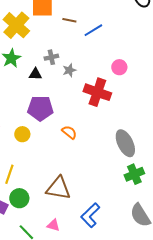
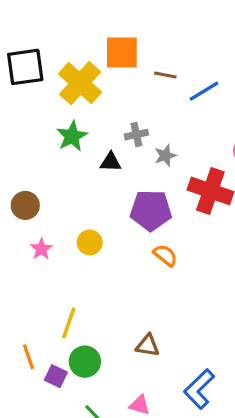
purple pentagon: (40, 108) -> (151, 210), moved
yellow circle: (22, 134) -> (90, 242), moved
brown triangle: (58, 188) -> (148, 346), size x0.6

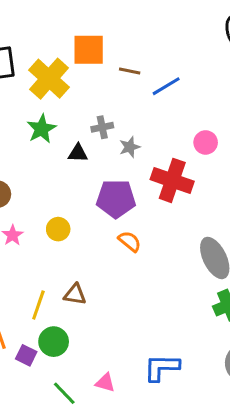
brown triangle: (148, 346) -> (75, 294), moved
blue L-shape: (199, 389) -> (162, 367), turned 45

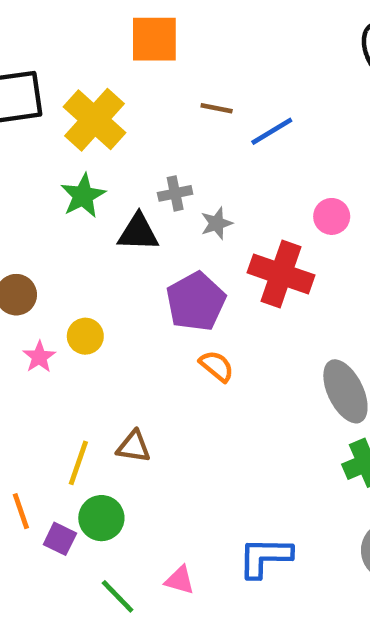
orange square: (89, 50) -> (154, 39), moved
black triangle: (78, 153) -> (138, 233), size x1.4
purple pentagon: (116, 199) -> (196, 302), turned -30
yellow circle: (58, 229) -> (85, 336), moved

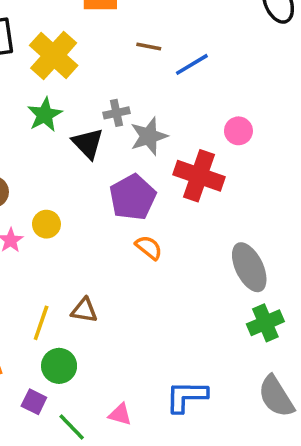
gray star: (217, 223) -> (149, 136), size x1.5
black triangle: (138, 233) -> (88, 143), turned 44
purple square: (60, 539) -> (34, 402), moved

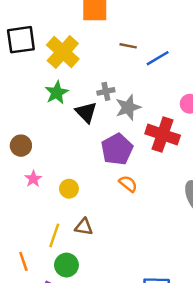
yellow circle: (46, 224) -> (69, 189), moved

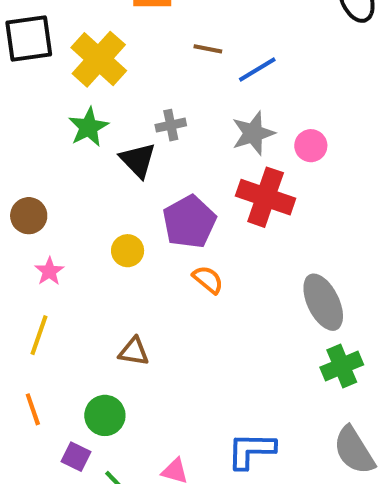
gray star: (128, 107) -> (253, 133), moved
yellow circle: (69, 189) -> (128, 251), moved
yellow line: (54, 235) -> (39, 335), moved

